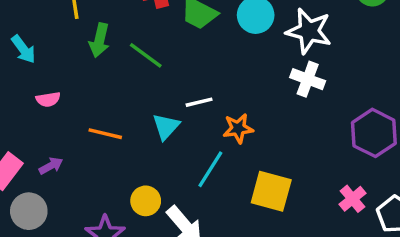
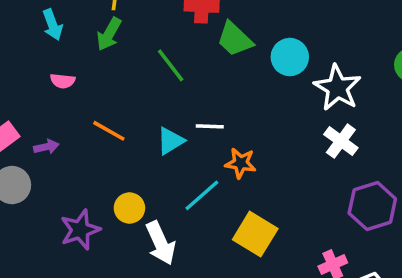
green arrow: (99, 40) -> (109, 34), moved
white cross: (308, 79) -> (341, 141), moved

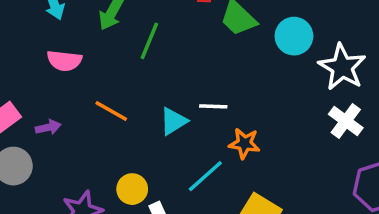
green line: (171, 65) -> (149, 41), moved, turned 60
pink semicircle: (63, 81) -> (64, 61), size x1.4

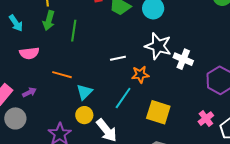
white star: (342, 67) -> (158, 46), moved
cyan triangle: (173, 121) -> (84, 92), moved
white cross: (346, 121) -> (183, 59), moved

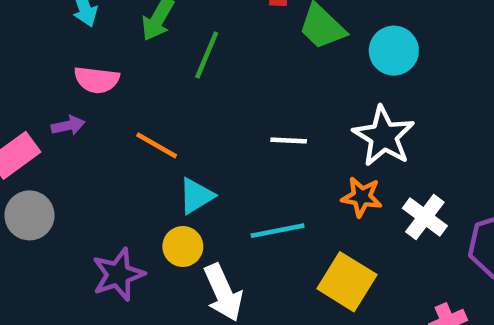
white cross: (183, 59) -> (425, 217), moved
orange star: (140, 75) -> (362, 197), moved
purple arrow: (29, 92) -> (68, 125), moved
cyan line: (123, 98) -> (278, 231), turned 30

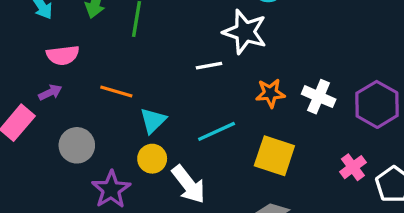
white star: (384, 136) -> (245, 32), moved
gray circle: (30, 215) -> (77, 145), moved

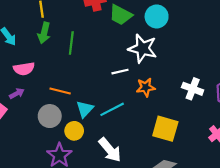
orange star: (270, 93) -> (146, 87), moved
cyan line: (217, 131) -> (112, 109), moved
gray circle: (77, 145) -> (50, 116), moved
yellow circle: (152, 159) -> (74, 131), moved

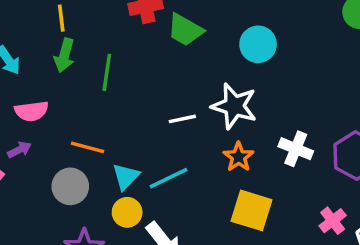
cyan circle: (157, 16) -> (258, 44), moved
white star: (143, 48) -> (234, 106), moved
orange star: (146, 87) -> (238, 157), moved, turned -30
yellow circle: (74, 131) -> (127, 212), moved

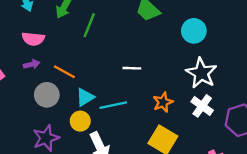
white star: (234, 106) -> (201, 73), moved
purple arrow: (19, 150) -> (32, 64), moved

